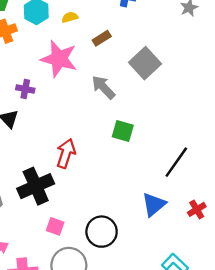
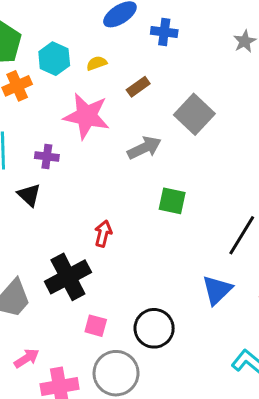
gray arrow: (103, 87) -> (144, 148), turned 112
red arrow: (66, 153) -> (103, 234), size x0.7

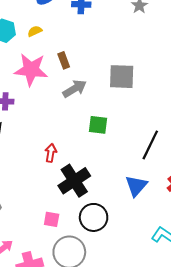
brown rectangle: (138, 87) -> (64, 60), moved, turned -70
gray square: (194, 114) -> (122, 77), moved, turned -36
black cross: (68, 277) -> (74, 181), moved

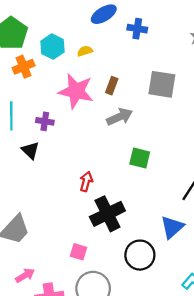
brown rectangle: (64, 60) -> (112, 86), turned 35
gray square: (122, 77) -> (162, 84), moved
black circle: (94, 217) -> (140, 255), moved

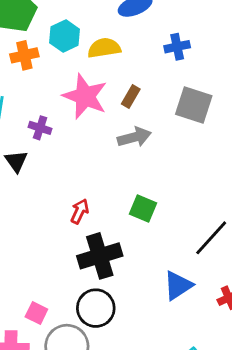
blue cross: (137, 29) -> (177, 47), moved, turned -30
yellow semicircle: (85, 51) -> (104, 48), size x1.6
green square: (140, 158) -> (143, 208), moved
pink square: (79, 252) -> (36, 313), moved
black circle: (140, 255) -> (96, 308), moved

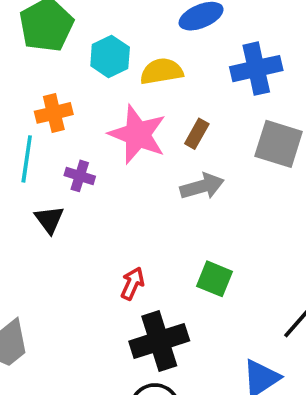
blue cross: (177, 47) -> (256, 69), size x1.5
orange cross: (24, 55) -> (54, 113), moved

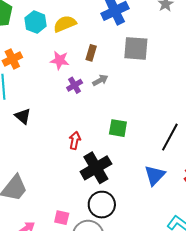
pink star: (138, 134) -> (60, 60), size x0.6
purple cross: (80, 176) -> (75, 85), moved, turned -35
gray arrow: (202, 186) -> (100, 80), size x0.7

